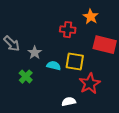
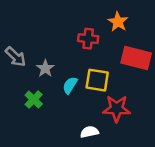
cyan semicircle: (54, 66) -> (70, 85), turned -72
red star: (90, 84) -> (117, 109), turned 30

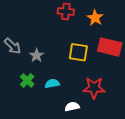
red cross: (88, 39) -> (66, 11), moved
yellow square: (97, 80) -> (78, 52), moved
cyan semicircle: (70, 85) -> (52, 84), moved, turned 48

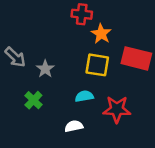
orange star: (95, 18) -> (101, 34), moved
cyan semicircle: (52, 84) -> (84, 96), moved
white semicircle: (72, 107) -> (74, 126), moved

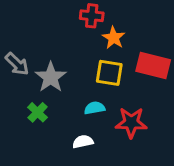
gray star: (45, 69) -> (51, 77), size x1.5

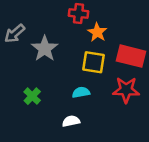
gray arrow: (17, 64) -> (15, 34), moved, turned 95
gray star: (51, 77) -> (45, 49), moved
red star: (131, 123) -> (126, 90), moved

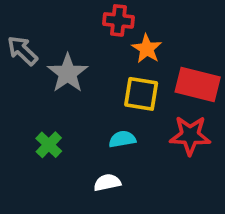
gray arrow: (15, 34) -> (22, 51), turned 85

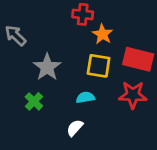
gray star: (68, 73) -> (47, 67), moved
white semicircle: (107, 182) -> (75, 128), turned -36

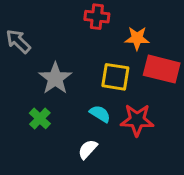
orange star: (102, 34) -> (137, 38), moved, turned -30
red star: (133, 95) -> (137, 120), moved
cyan semicircle: (85, 97) -> (100, 114), turned 42

